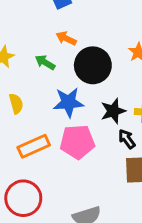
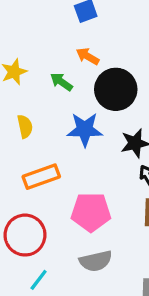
pink pentagon: (77, 142) -> (91, 212), moved

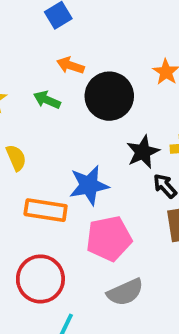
blue star: (85, 129) -> (89, 185), moved
orange rectangle: (41, 177) -> (46, 210), turned 40

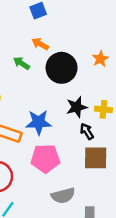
gray semicircle: (125, 292) -> (63, 196), moved

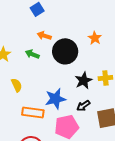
black arrow: (87, 131) -> (83, 106), moved, turned -80

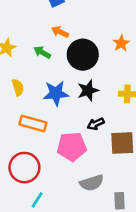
black star: (84, 81) -> (88, 90), moved
blue star: (55, 99) -> (56, 93), moved

